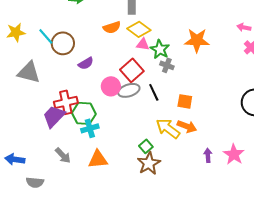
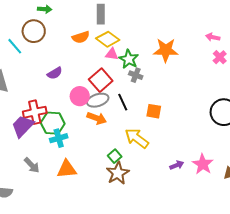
brown circle: (63, 43) -> (34, 31), moved
orange arrow: (187, 126) -> (97, 118), moved
purple arrow: (208, 155) -> (177, 165), turned 72

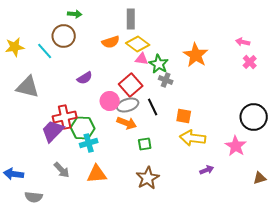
orange star: (166, 50) -> (196, 55), turned 30
yellow arrow: (137, 138) -> (193, 138), moved, turned -30
green square: (115, 156) -> (145, 144), moved, turned 32
pink star: (203, 164) -> (236, 146), moved

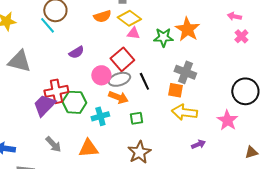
cyan line: (45, 51) -> (47, 25), moved
green star: (159, 64) -> (163, 37), moved, turned -30
gray cross: (166, 80) -> (185, 72), moved, size x1.5
cyan cross: (89, 143) -> (100, 116), moved

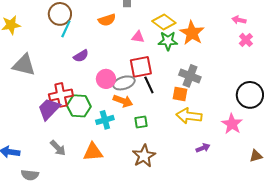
yellow diamond: (129, 18) -> (164, 22), moved
cyan line: (47, 25) -> (66, 29), moved, turned 66
red square: (122, 59) -> (141, 67), moved, turned 30

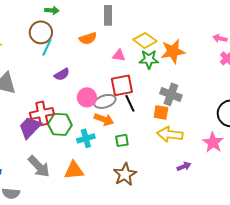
orange star: (192, 33) -> (173, 51), turned 30
gray arrow: (58, 148) -> (39, 166), size x1.4

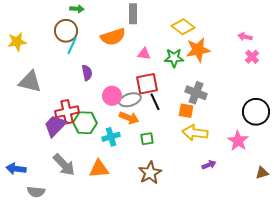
orange semicircle: (88, 38) -> (113, 37), size x1.4
yellow diamond: (145, 40) -> (183, 27), moved
purple semicircle: (62, 74) -> (87, 73), turned -70

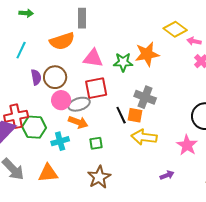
yellow diamond: (183, 27) -> (175, 29), moved
brown circle: (66, 31) -> (55, 77), moved
pink triangle: (144, 54) -> (93, 58), size x1.5
black line: (155, 102) -> (121, 115), moved
purple arrow: (209, 165) -> (167, 175), moved

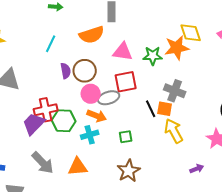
yellow diamond: (175, 29) -> (191, 33), moved, turned 35
orange arrow: (78, 122) -> (97, 116), moved
yellow arrow: (144, 137) -> (174, 131), turned 55

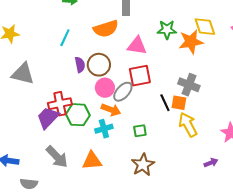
green star: (153, 56) -> (167, 30), moved
gray ellipse: (109, 98) -> (123, 92), turned -30

